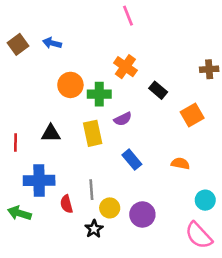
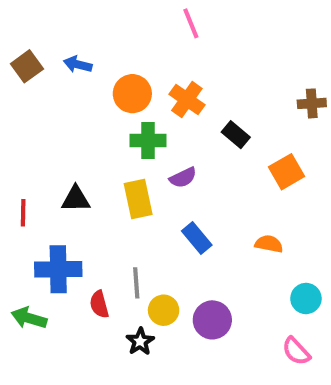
orange circle: (70, 85) -> (132, 94), moved
pink semicircle: (199, 235) -> (296, 351), size x0.7

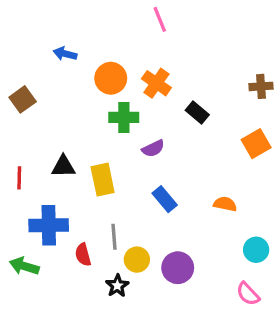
brown square: (27, 66) -> (23, 99), moved
orange square: (286, 172) -> (256, 144), moved
yellow rectangle: (138, 199) -> (103, 180), moved

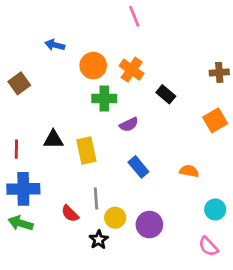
blue cross: (49, 225) -> (23, 189), moved
red semicircle: (83, 255) -> (70, 214), turned -30

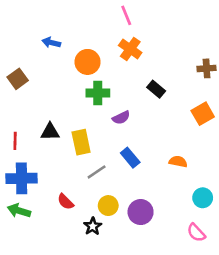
orange cross: (132, 70) -> (130, 49), moved
gray line: (96, 198) -> (97, 172), moved, turned 60

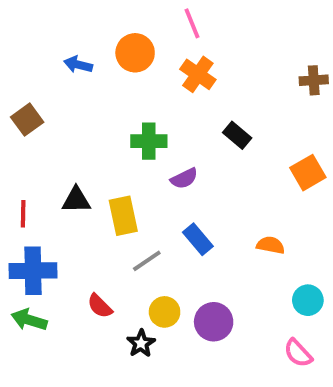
orange circle: (88, 62) -> (135, 53), moved
brown cross: (207, 68) -> (314, 80), moved

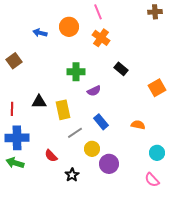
brown cross: (314, 80) -> (155, 12), moved
yellow circle: (165, 312) -> (92, 149), moved

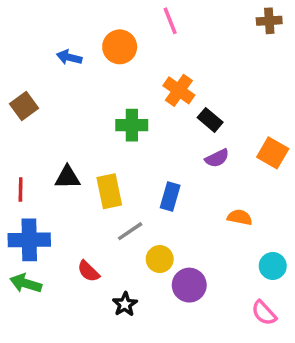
orange cross: (101, 38) -> (179, 90), moved
orange square: (157, 88) -> (273, 153), turned -30
purple semicircle: (94, 91) -> (217, 158), moved
blue rectangle: (101, 122) -> (170, 196), moved, turned 56

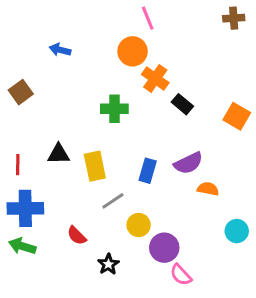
orange circle: (120, 47) -> (133, 51), moved
orange square: (273, 153) -> (237, 116), moved
purple semicircle: (217, 158) -> (188, 163), moved, size x1.4
pink semicircle: (264, 313) -> (181, 275), moved

